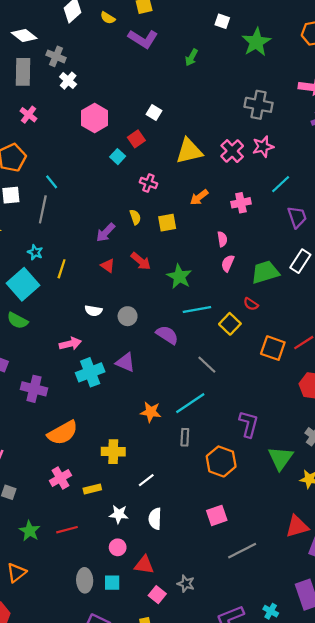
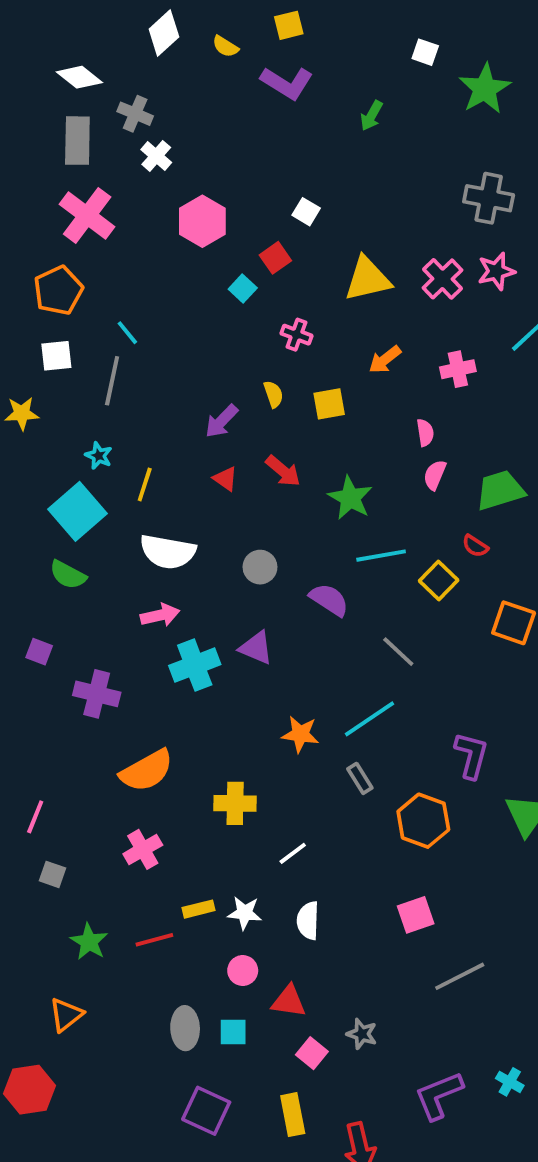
pink cross: (28, 115) -> (87, 216), size x1.8
white semicircle: (93, 311) -> (168, 552), moved, size x1.8
gray rectangle: (185, 437) -> (360, 778), turned -35
yellow rectangle: (92, 489) -> (199, 909), moved

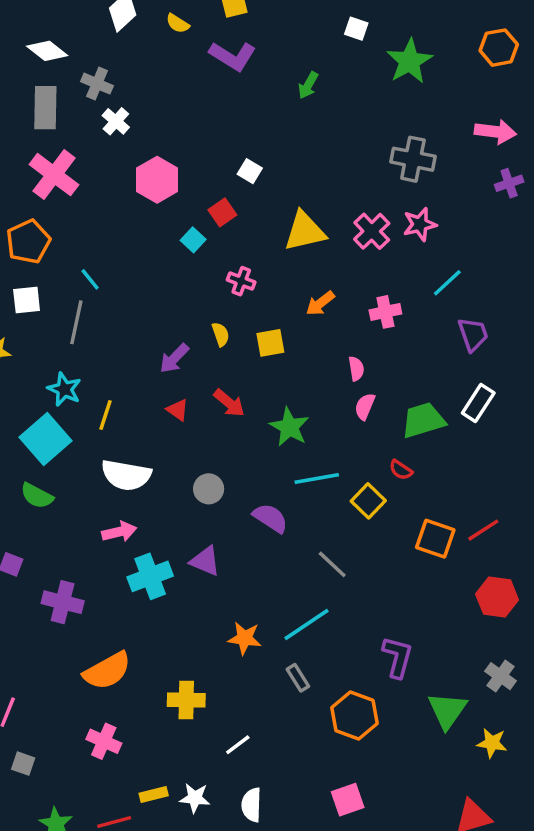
cyan star: (99, 456) -> (64, 389), size x1.4
pink cross: (143, 849) -> (104, 741), turned -36

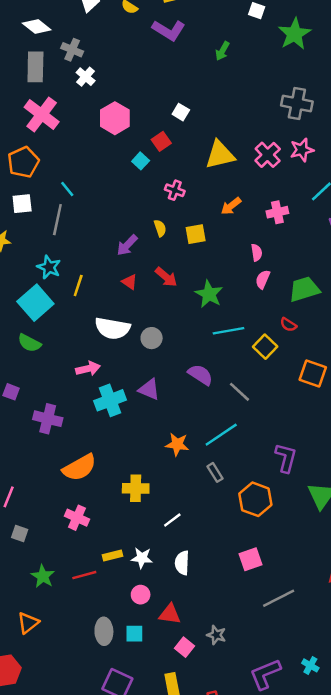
white semicircle: (126, 475) -> (112, 328), moved
purple semicircle: (270, 518) -> (200, 375), moved

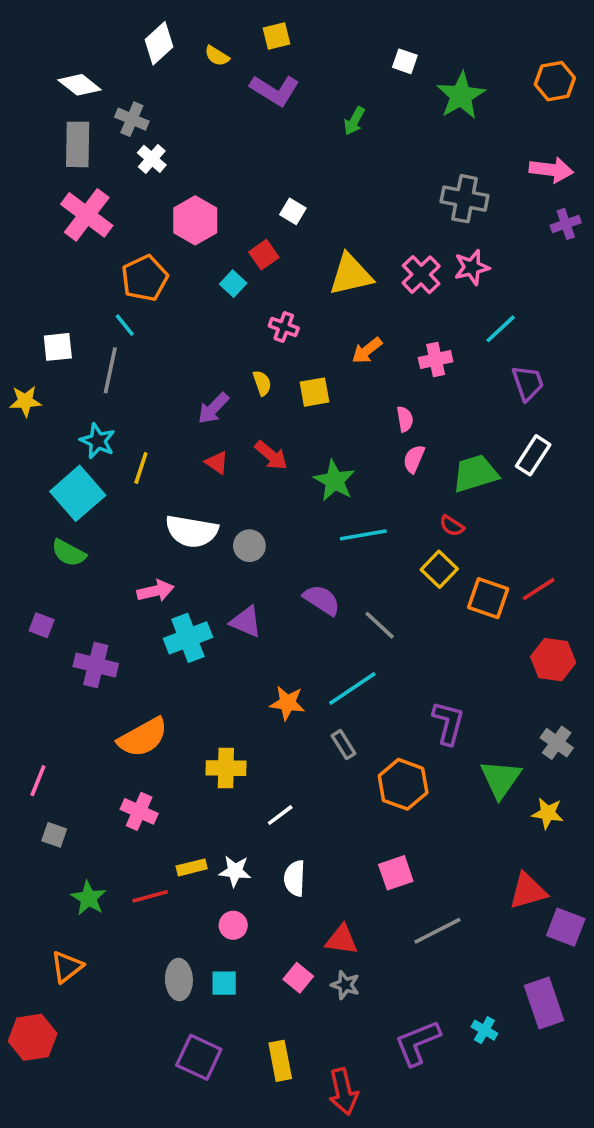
orange pentagon: (23, 162) -> (145, 278), moved
yellow square: (265, 347) -> (439, 569), moved
red triangle: (170, 614) -> (342, 940), moved
pink square: (185, 647) -> (298, 978), moved

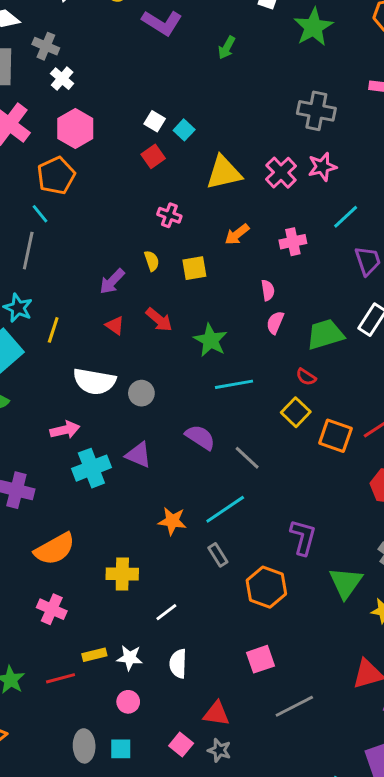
white square: (293, 211) -> (155, 121), moved
pink hexagon: (195, 220) -> (75, 129), moved
cyan square: (233, 284) -> (184, 130), moved

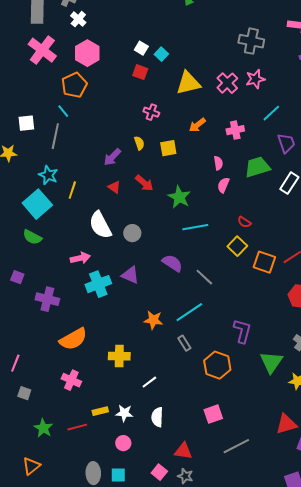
red square: (153, 156) -> (140, 72), turned -35
green trapezoid: (325, 334) -> (257, 167), moved
white semicircle: (94, 381) -> (100, 225), turned 52

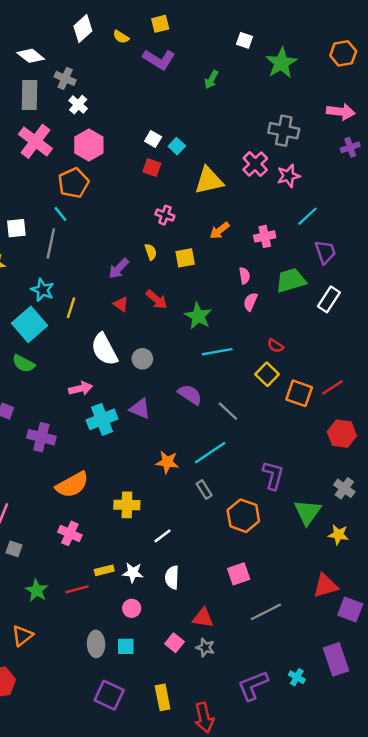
pink cross: (227, 83) -> (255, 164), moved

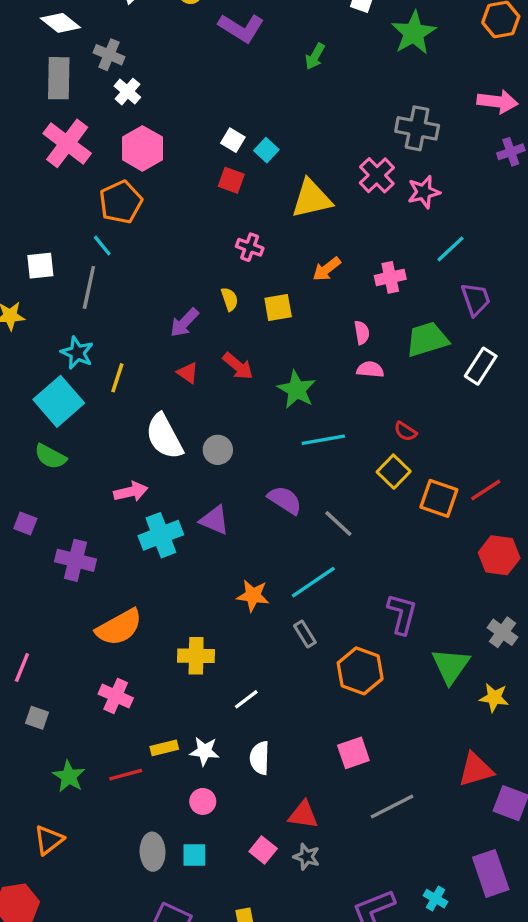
pink semicircle: (250, 302) -> (370, 369), turned 72

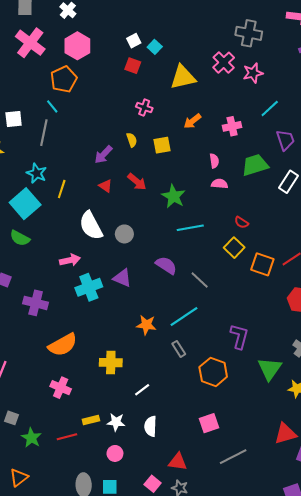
white square: (233, 140) -> (134, 41), turned 32
gray square: (37, 718) -> (11, 418), moved

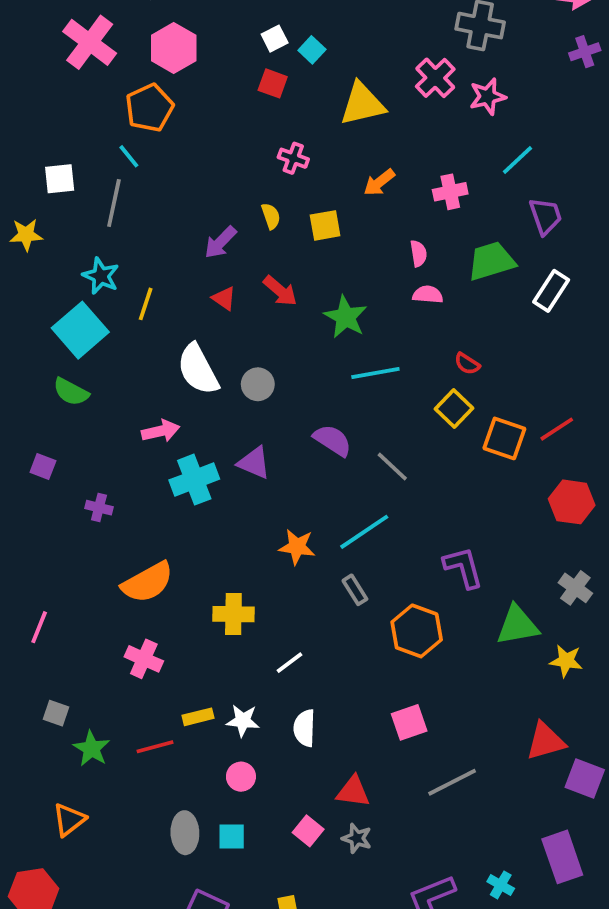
purple cross: (36, 303) -> (99, 508), size x0.6
purple L-shape: (239, 336) -> (463, 567), turned -30
green triangle: (270, 369) -> (517, 625), turned 45

